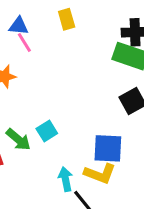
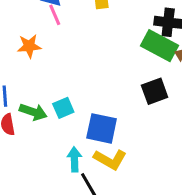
green arrow: (18, 139) -> (33, 112), turned -30
blue square: (108, 148) -> (102, 128), moved

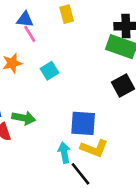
cyan square: (63, 108) -> (50, 71), moved

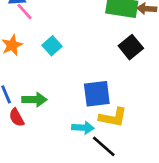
cyan arrow: (64, 153) -> (83, 128), turned 114

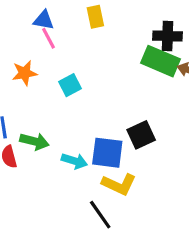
black square: (131, 47) -> (141, 135), moved
cyan arrow: (83, 128) -> (74, 161), moved

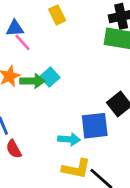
green arrow: (34, 141) -> (32, 81), moved
yellow L-shape: (119, 184) -> (76, 169), moved

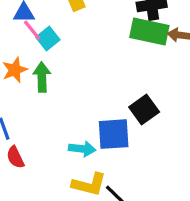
cyan square: (50, 77) -> (48, 38), moved
green arrow: (32, 81) -> (42, 77), turned -95

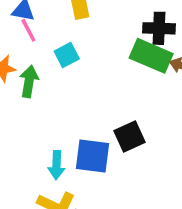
cyan square: (48, 38) -> (67, 55), moved
cyan arrow: (82, 149) -> (56, 165), turned 75

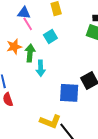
cyan arrow: (56, 165) -> (41, 68), moved

